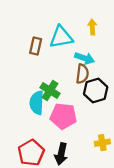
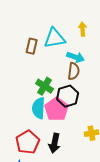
black hexagon: (96, 90) -> (68, 96), moved
cyan semicircle: (37, 103) -> (39, 108), moved
pink pentagon: (63, 116) -> (57, 109), turned 30

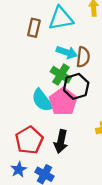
cyan arrow: (76, 57) -> (67, 52), moved
green cross: (45, 86) -> (61, 75), moved
cyan semicircle: (39, 108) -> (42, 100), turned -40

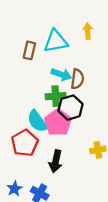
green cross: (61, 75) -> (56, 96), turned -36
red pentagon: (29, 140) -> (25, 143), moved

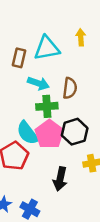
cyan arrow: (61, 74) -> (38, 83), moved
black hexagon: (70, 108) -> (75, 132), moved
black arrow: (56, 161) -> (60, 179), moved

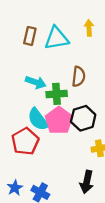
brown rectangle: (19, 58) -> (30, 36), moved
cyan arrow: (38, 83) -> (36, 82), moved
black arrow: (60, 179) -> (87, 182), moved

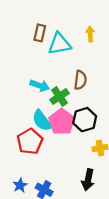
brown rectangle: (30, 36) -> (40, 33), moved
green cross: (57, 94) -> (59, 97), turned -30

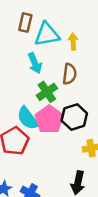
yellow arrow: (90, 34) -> (73, 42), moved
cyan arrow: (40, 86) -> (35, 63), moved, turned 48

